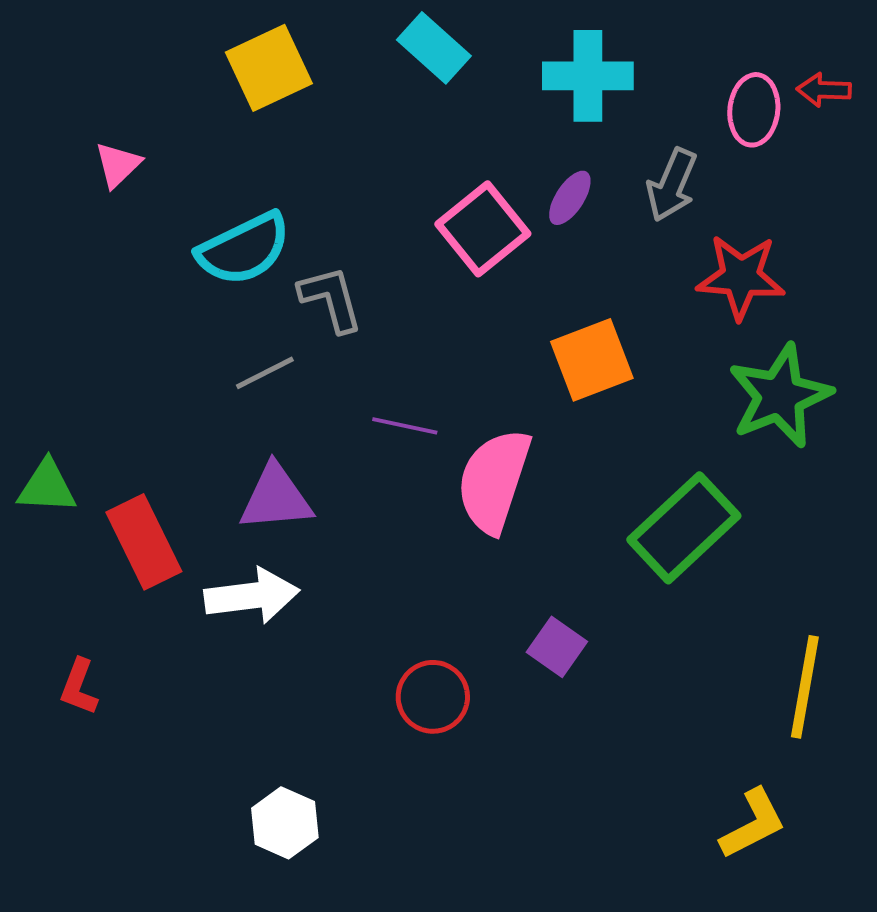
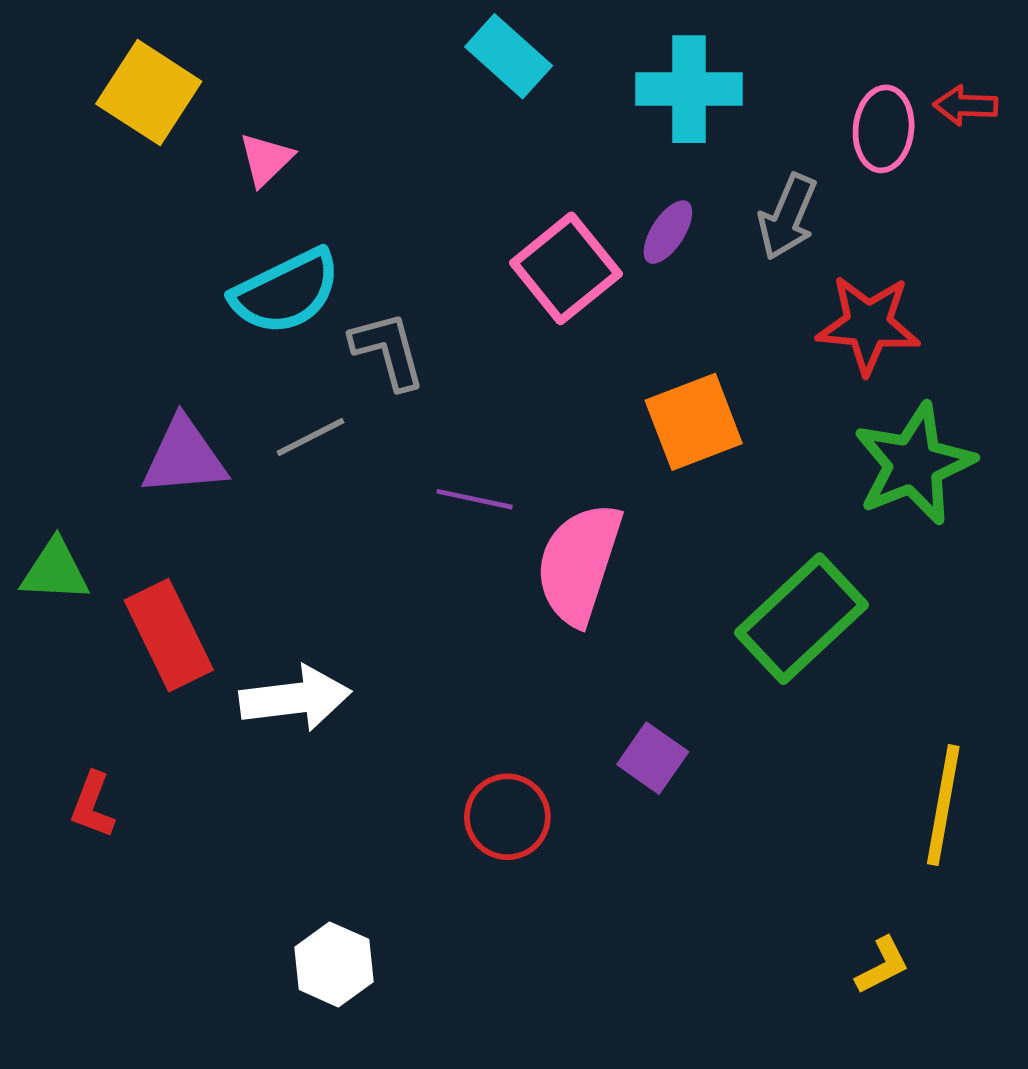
yellow square: (269, 68) -> (149, 93), moved, turned -32
pink triangle: (118, 165) -> (266, 159), moved
purple triangle: (276, 498) -> (184, 457), moved
yellow L-shape: (753, 824) -> (882, 966), size x0.7

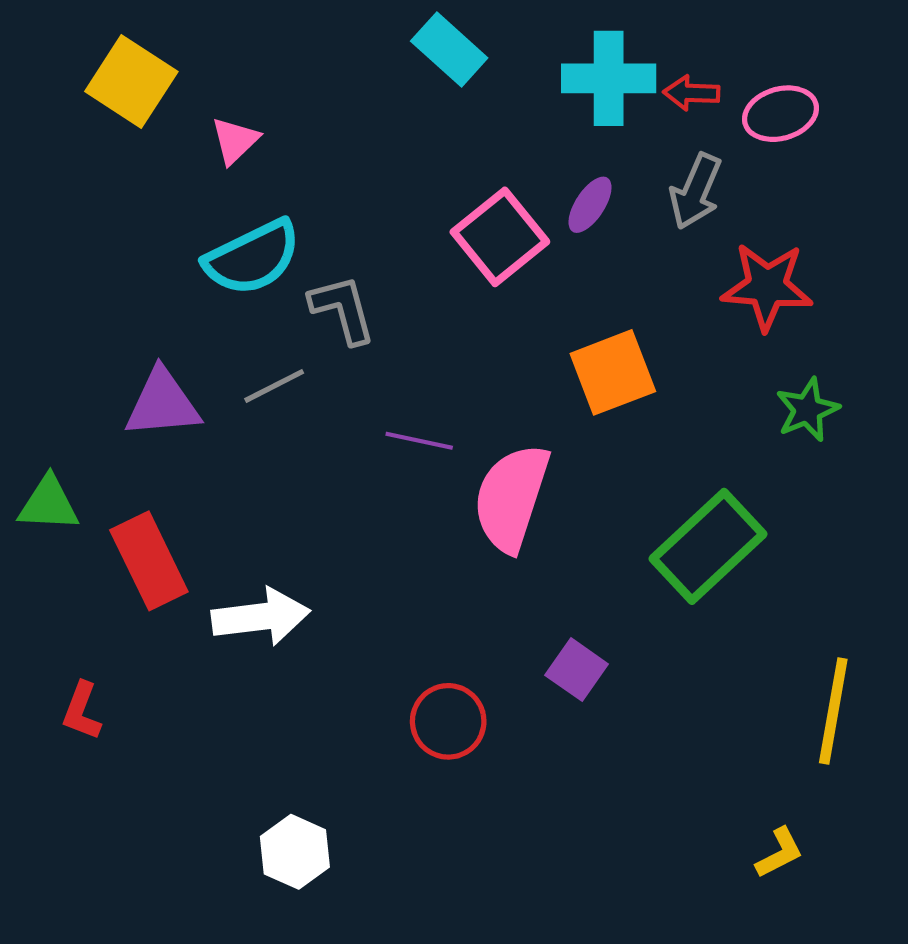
red arrow: (966, 105) -> (691, 93), moved
pink ellipse: (884, 129) -> (780, 114), turned 68
green star: (914, 464) -> (807, 410), size x0.6

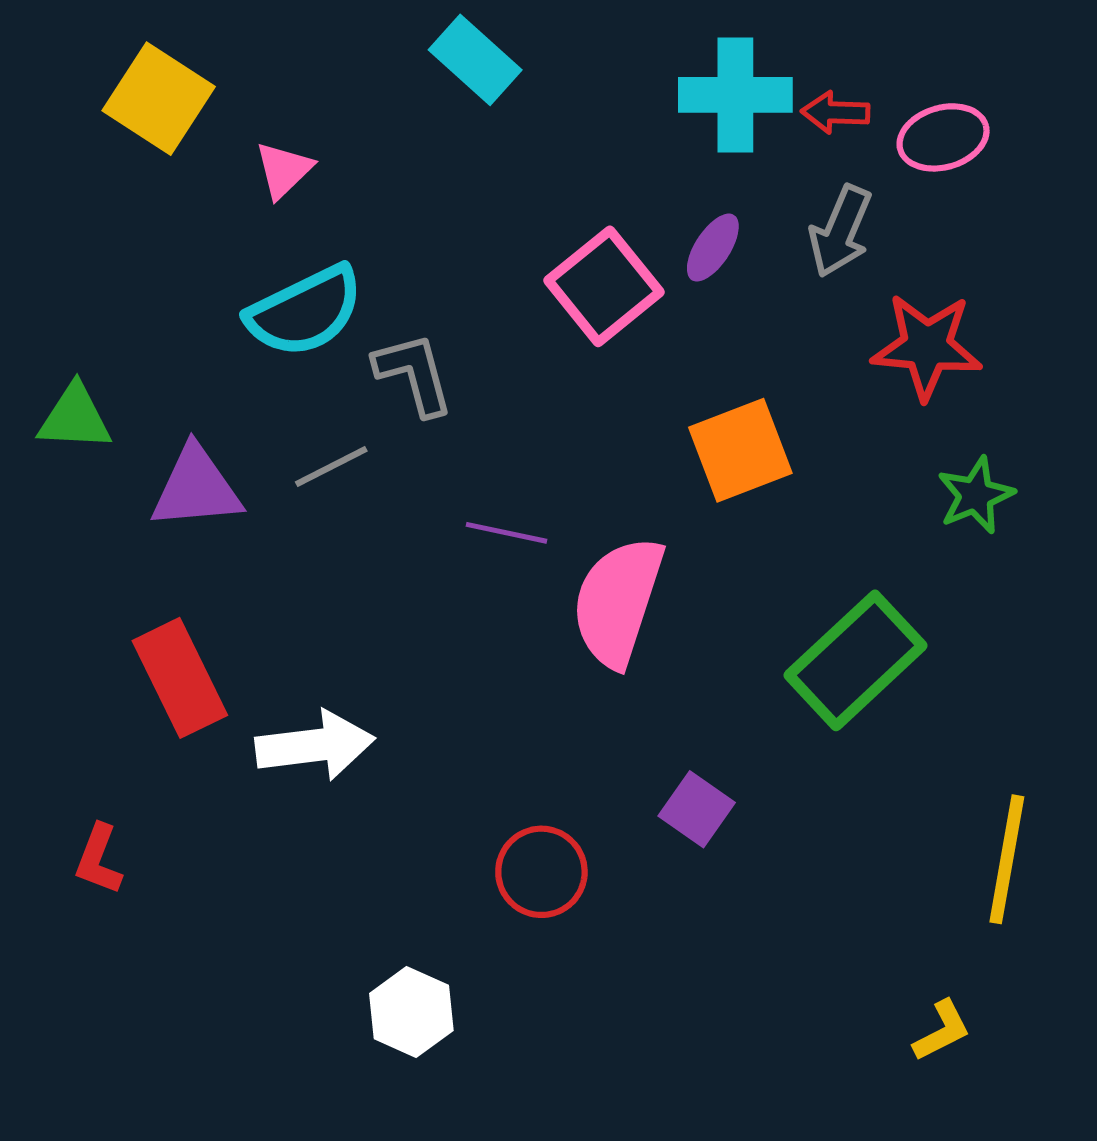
cyan rectangle: (449, 49) -> (475, 60), moved
green triangle: (49, 504) -> (75, 418), moved
white hexagon: (295, 852) -> (411, 1012), moved

